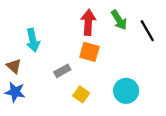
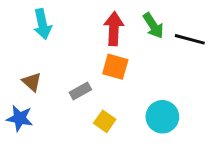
black line: (147, 31) -> (190, 39), turned -45
cyan arrow: (33, 40) -> (42, 24), moved
brown triangle: (14, 66) -> (32, 82), moved

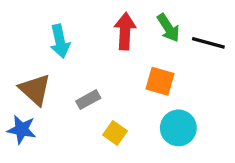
cyan arrow: (42, 24) -> (60, 41), moved
orange square: (115, 67) -> (160, 81), moved
brown triangle: (32, 82) -> (35, 90), size x1.5

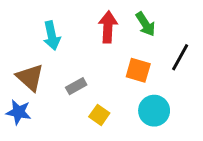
black line: (208, 43) -> (180, 57), moved, turned -76

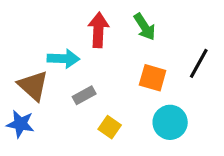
green arrow: (145, 24) -> (145, 27), moved
red arrow: (108, 27) -> (98, 30), moved
cyan arrow: (52, 36) -> (63, 59), moved, turned -76

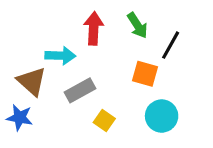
black line: (199, 63) -> (171, 45), moved
gray rectangle: (84, 95) -> (80, 90), size x1.4

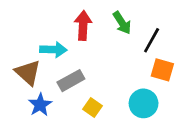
orange square: (145, 74) -> (162, 70), moved
blue star: (20, 118) -> (40, 105), moved, turned 30

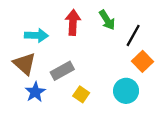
cyan arrow: (53, 50) -> (36, 35), moved
orange square: (162, 70) -> (143, 61), turned 30

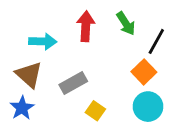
orange square: (143, 61) -> (144, 72), moved
blue star: (35, 92) -> (22, 108), moved

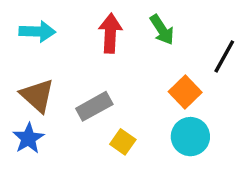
cyan arrow: (43, 41) -> (37, 32), moved
black line: (156, 41) -> (224, 56), moved

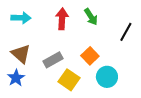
orange square: (185, 92) -> (90, 56), moved
yellow square: (123, 142) -> (69, 80), size x1.5

